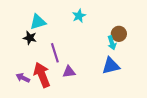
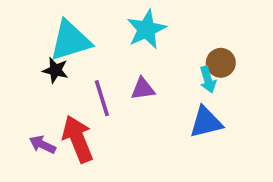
cyan star: (79, 16) -> (146, 29), size x1.5
cyan triangle: (38, 22) -> (70, 40), size x1.4
purple triangle: (69, 72) -> (143, 89), moved

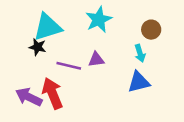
brown circle: (221, 63) -> (151, 30), moved
purple line: (102, 98) -> (69, 66), turned -60
purple arrow: (42, 145) -> (29, 97), size x1.5

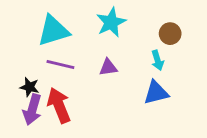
black star: (37, 47) -> (29, 87), moved
purple line: (69, 66) -> (60, 65), moved
purple arrow: (29, 97) -> (32, 110), turned -100

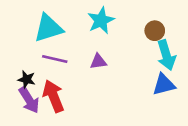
cyan arrow: (157, 60) -> (166, 55), moved, size x1.6
blue triangle: (156, 93) -> (164, 85), moved
purple arrow: (32, 110) -> (29, 100), turned -48

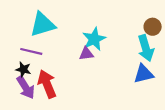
cyan star: (101, 20) -> (94, 39), moved
brown circle: (155, 31) -> (153, 27), moved
purple line: (55, 59) -> (31, 51), moved

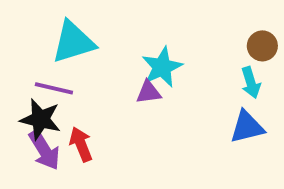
cyan arrow: (146, 48) -> (251, 83), size x0.7
black star: (23, 69) -> (40, 119), size x1.5
red arrow: (47, 84) -> (81, 144), size x0.7

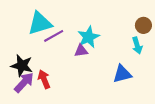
purple line: (54, 88) -> (54, 36), moved, turned -42
blue triangle: (247, 127) -> (122, 74), moved
purple arrow: (44, 150) -> (24, 82), turned -105

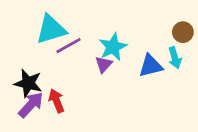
purple triangle: (81, 51) -> (104, 64), turned -40
blue triangle: (122, 74) -> (151, 66), moved

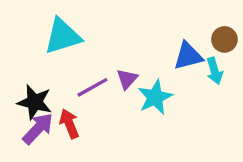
purple line: (69, 46) -> (92, 87), moved
cyan star: (113, 47) -> (155, 97), moved
blue triangle: (151, 66) -> (188, 56), moved

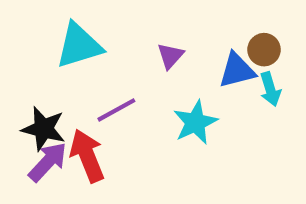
brown circle: (224, 39) -> (264, 50), moved
purple triangle: (127, 79) -> (170, 56), moved
red arrow: (69, 124) -> (87, 156), size x1.4

